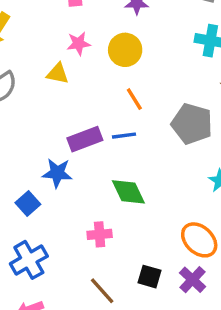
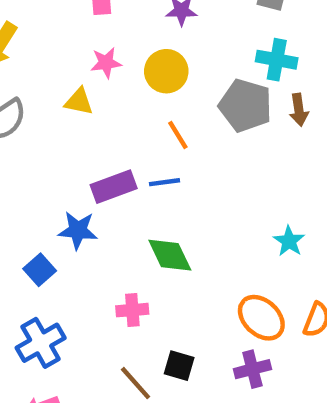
gray pentagon: (192, 124) -> (245, 105), moved
black square: (150, 277) -> (179, 366), moved
purple cross: (192, 280) -> (252, 369), turned 32

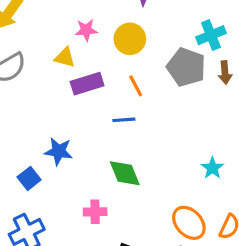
cyan cross: (277, 60) -> (211, 35), turned -36
purple rectangle: (114, 187) -> (87, 84), moved

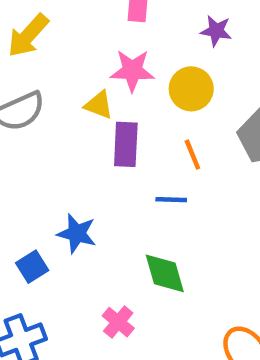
pink star: (86, 30) -> (132, 71), size x1.4
purple rectangle: (87, 84) -> (126, 144), turned -76
pink cross: (95, 212) -> (118, 322), turned 35

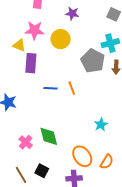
orange line: (192, 155) -> (72, 88), moved
green diamond: (165, 273) -> (49, 136), moved

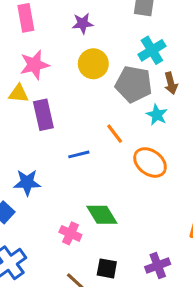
yellow circle: (61, 39) -> (93, 64), moved
blue line: (51, 88) -> (79, 154), moved
cyan star: (101, 125) -> (157, 115), moved
orange ellipse: (82, 156) -> (150, 163), moved

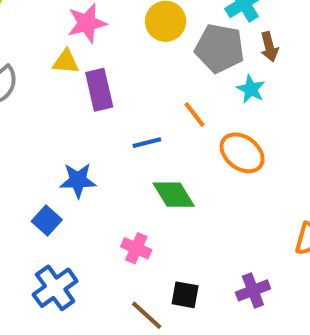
green diamond: (102, 215) -> (174, 195), moved

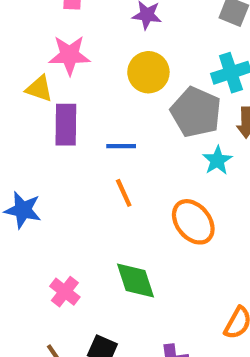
orange line: (195, 114) -> (124, 193), moved
blue line: (147, 143) -> (121, 146), moved
green diamond: (174, 195) -> (136, 281), moved

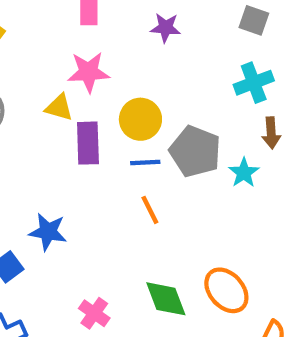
yellow circle: (148, 72) -> (140, 119), moved
gray pentagon: (196, 112) -> (195, 151), moved
orange ellipse: (193, 222) -> (226, 290), moved

